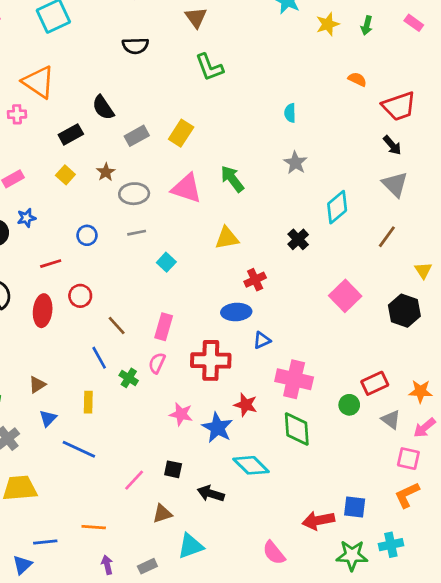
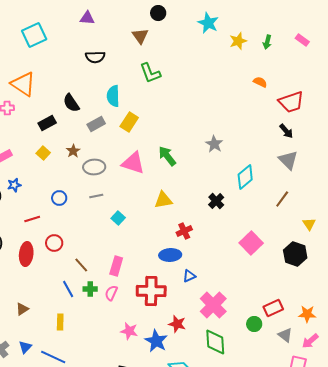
cyan semicircle: (290, 113) -> (113, 96), moved, size x1.5
green cross: (129, 378) -> (90, 289), moved, turned -32
pink cross: (294, 379) -> (213, 305), turned 32
blue triangle: (48, 418) -> (25, 347), moved

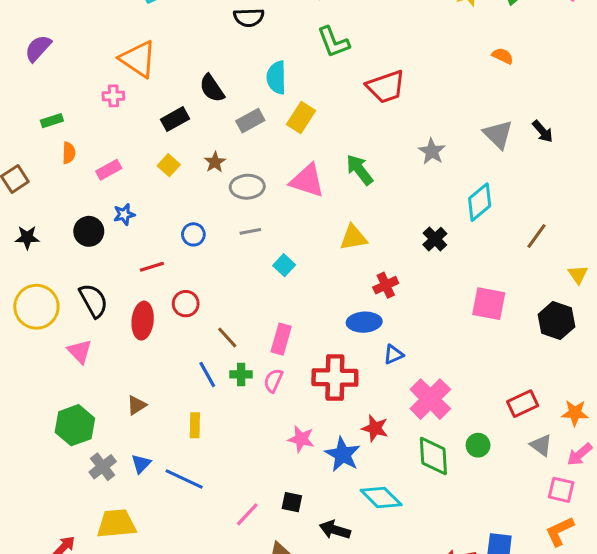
red trapezoid: (291, 102) -> (386, 87), moved
gray triangle: (288, 160) -> (498, 134), moved
pink square: (251, 243) -> (489, 304), turned -35
green circle: (254, 324) -> (478, 445), moved

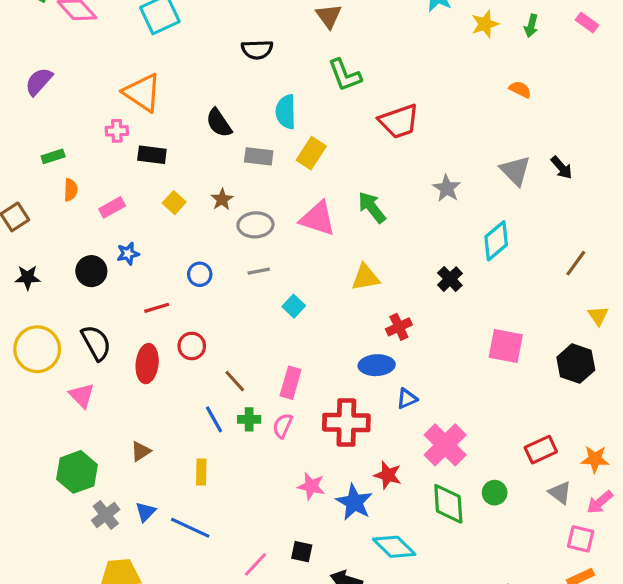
black rectangle: (175, 119) -> (152, 155), moved, turned 36
gray rectangle: (250, 121) -> (259, 156), turned 36
brown line: (536, 236) -> (576, 263), moved

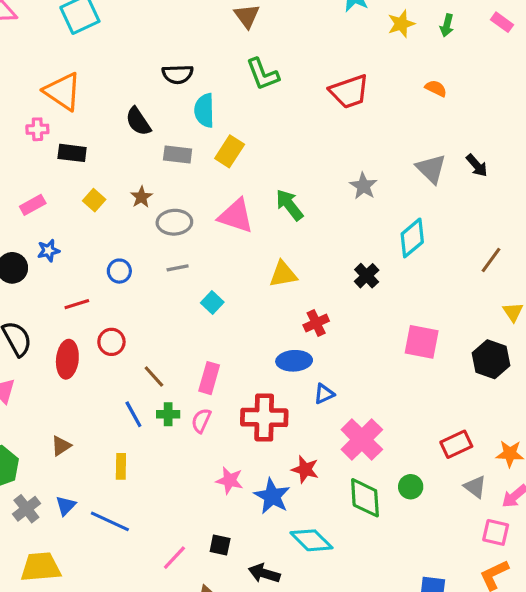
black semicircle: (257, 50) -> (178, 74), moved
red trapezoid: (399, 121) -> (349, 91), moved

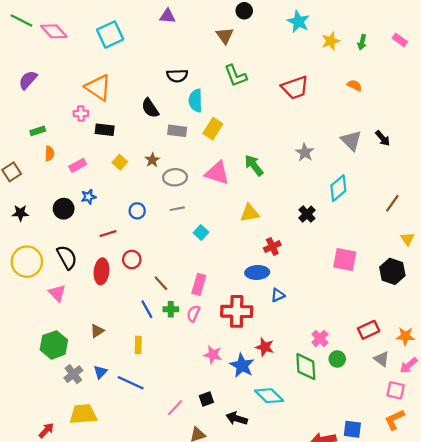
pink cross: (362, 440) -> (320, 338), moved, size x0.6
black square: (220, 545) -> (206, 399), turned -32

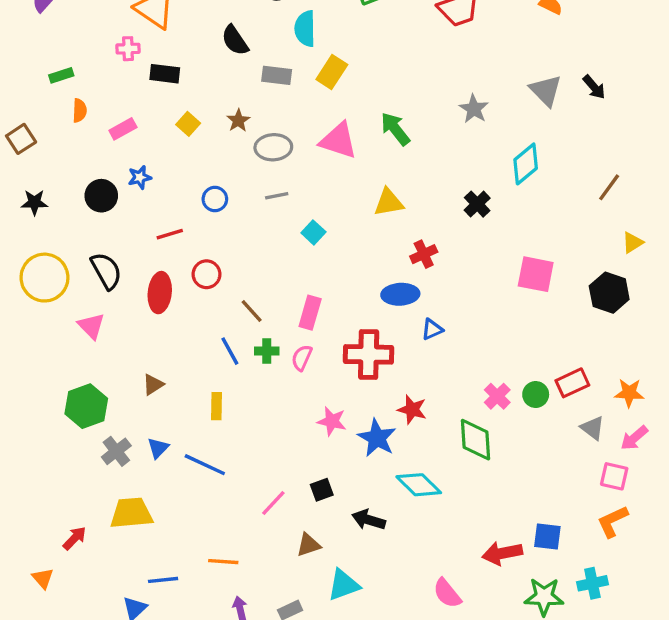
yellow triangle: (408, 239) -> (633, 242), turned 32
green circle: (337, 359) -> (536, 395), moved

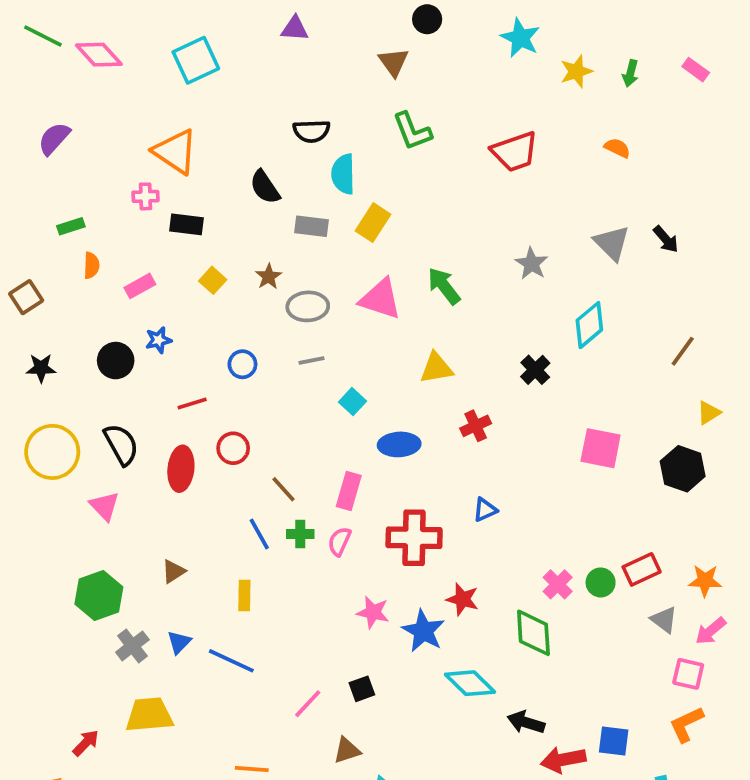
blue ellipse: (400, 294) -> (399, 444), moved
black arrow: (369, 520) -> (526, 722), moved

